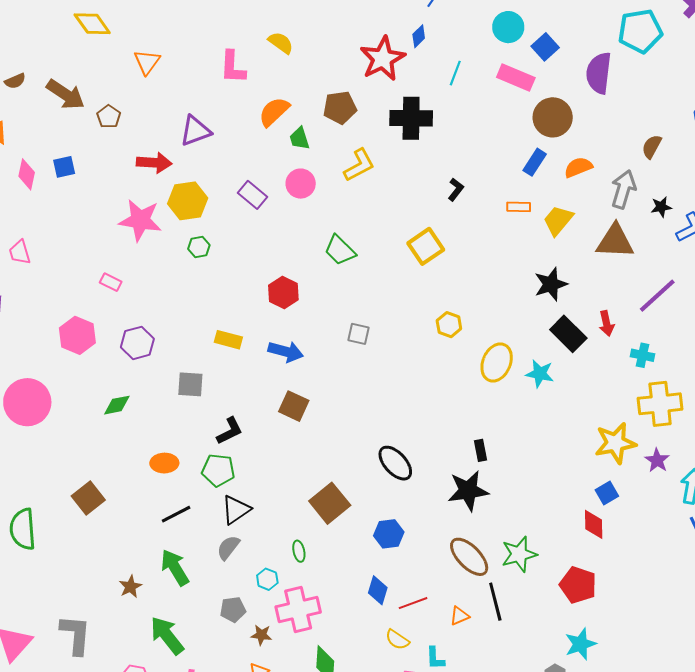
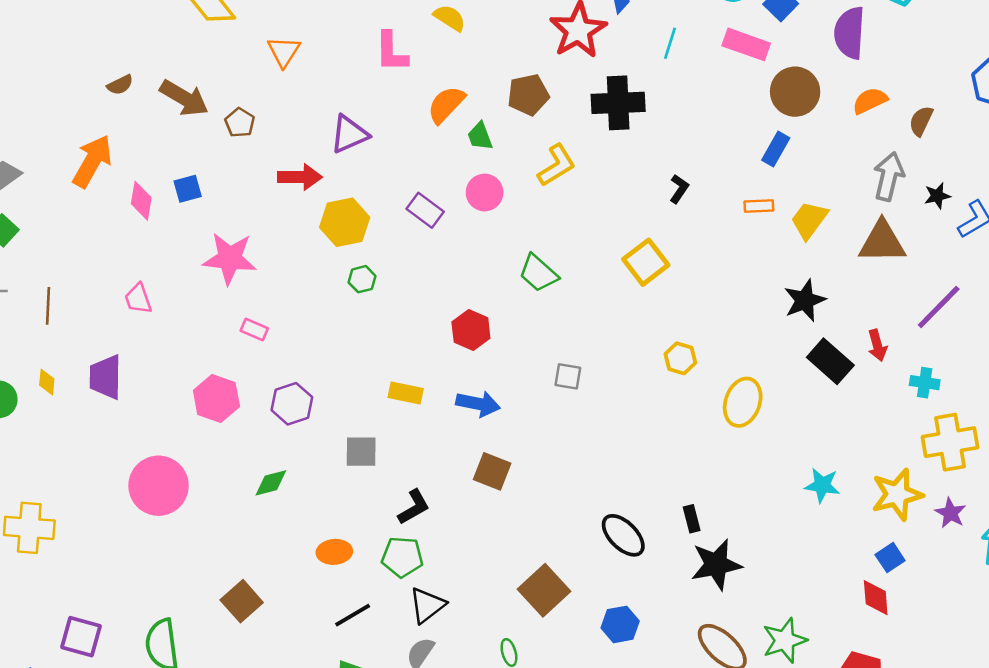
orange semicircle: (578, 167) -> (870, 101), moved
pink star: (140, 220) -> (230, 258), moved
cyan star: (540, 374) -> (822, 485), moved
black rectangle: (480, 450) -> (692, 519), moved

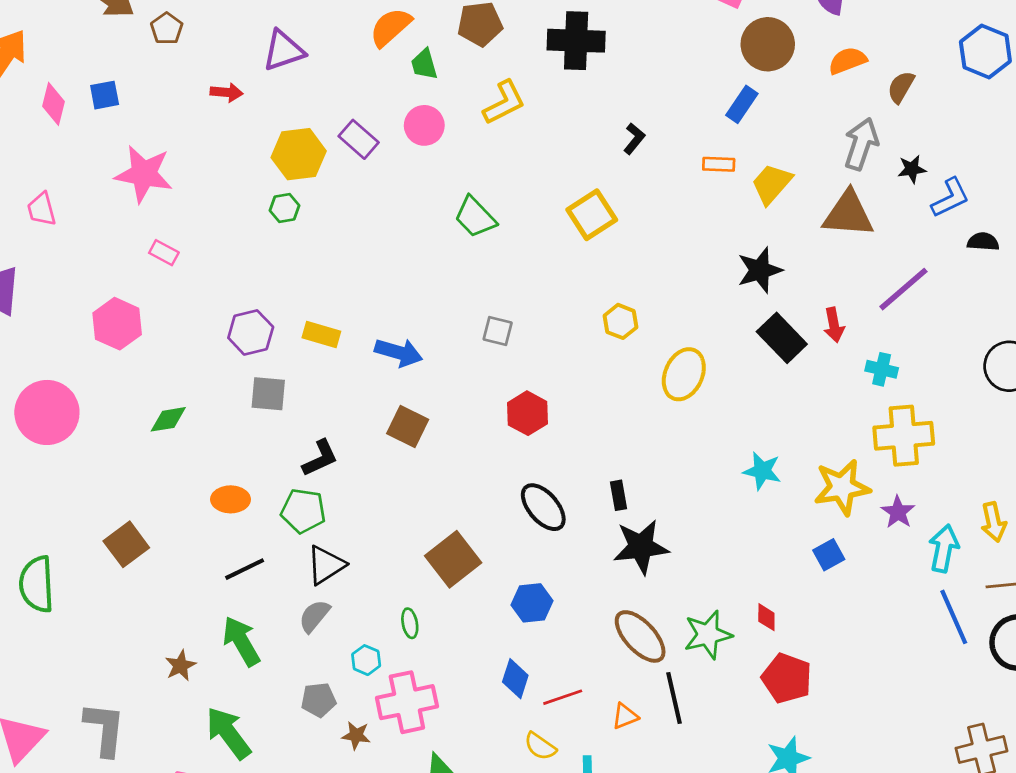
red arrow: (300, 177) -> (227, 92), size x0.7
yellow hexagon: (345, 222) -> (299, 154), moved
red hexagon: (471, 330) -> (528, 413), moved
purple hexagon: (292, 404) -> (251, 332), moved
red diamond: (876, 598) -> (766, 617), moved, size x0.7

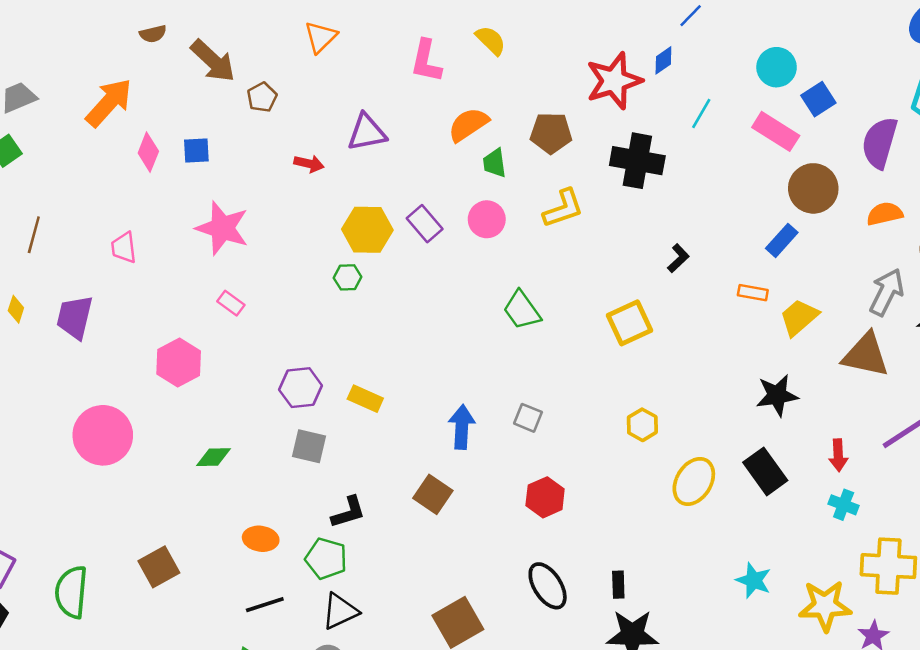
black rectangle: (782, 338) -> (765, 471), moved
blue arrow: (399, 352) -> (462, 427), moved, turned -111
cyan cross: (882, 369) -> (844, 505), moved

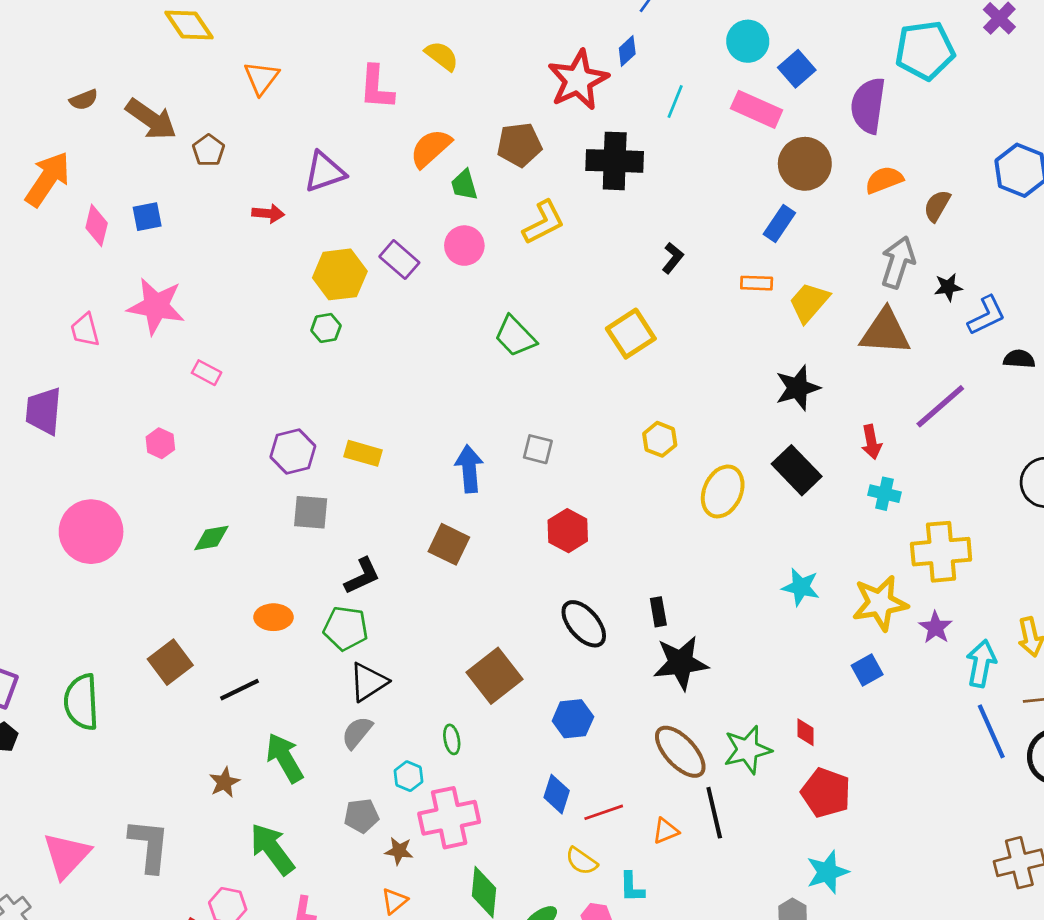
pink star: (222, 228) -> (156, 306), moved
pink hexagon: (179, 363) -> (160, 443), size x0.6
black line: (265, 605) -> (239, 690), moved

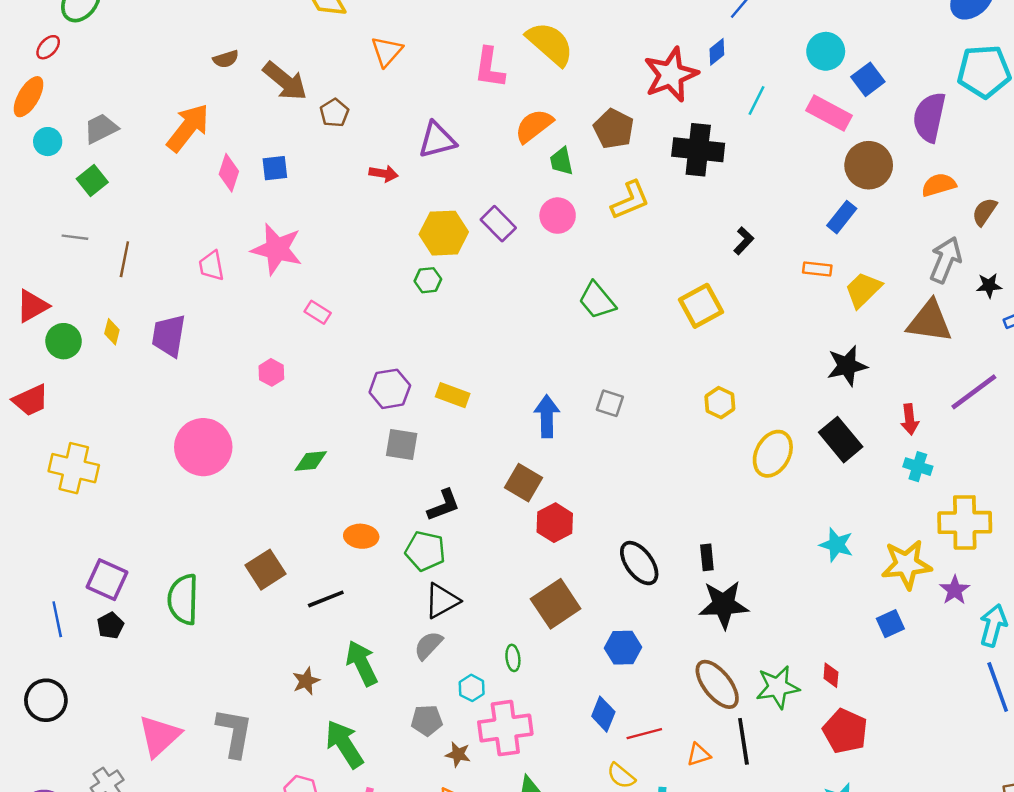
yellow semicircle: (442, 56) -> (550, 44), size x1.6
brown pentagon: (519, 145) -> (614, 129), turned 30
red hexagon: (568, 531) -> (555, 523), moved

